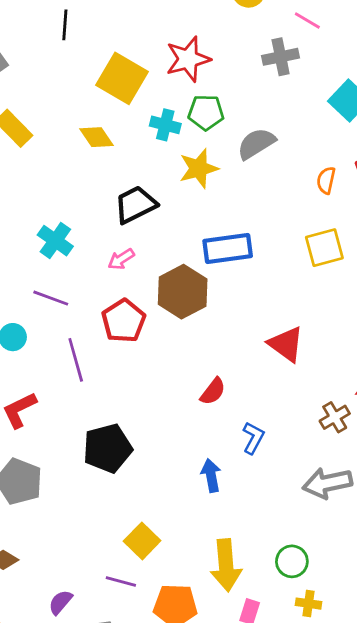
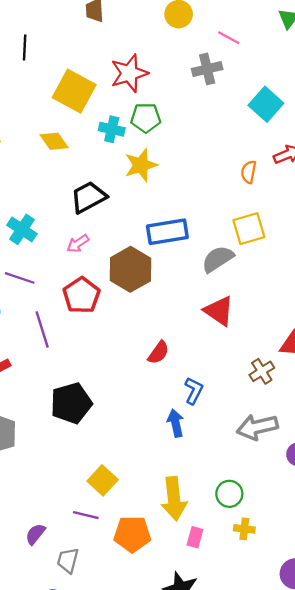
gray semicircle: (256, 144) -> (218, 259), moved
blue arrow: (211, 475) -> (176, 423), moved

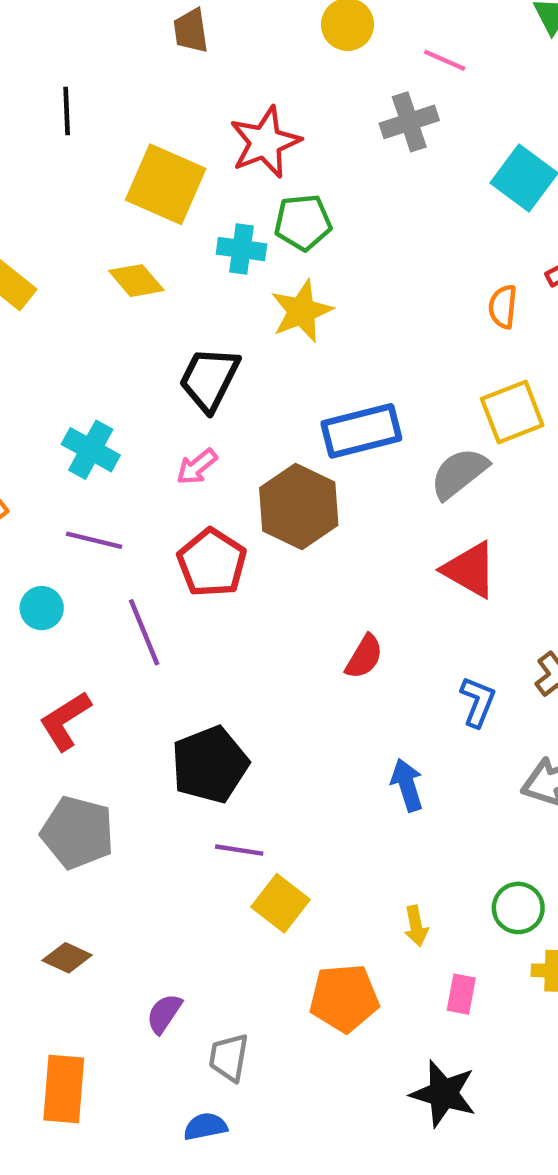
black trapezoid: (89, 197) -> (209, 379), turned -30
blue L-shape: (194, 391) -> (478, 702), moved
yellow arrow: (174, 499) -> (416, 926), size x0.5
purple line: (86, 515) -> (239, 850), moved

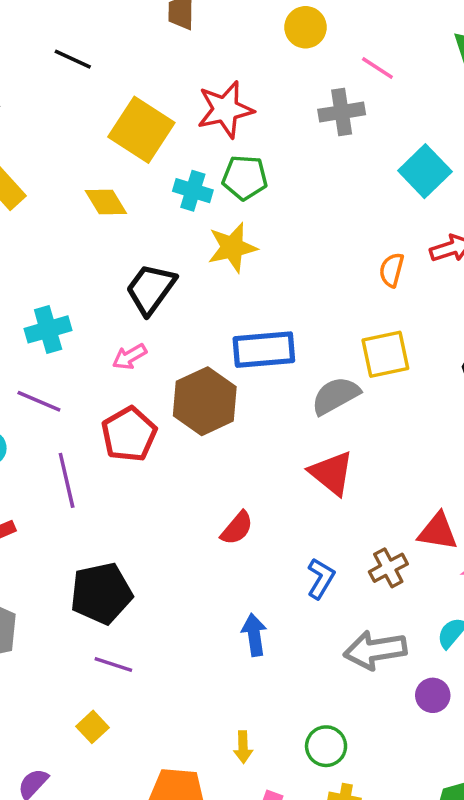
black line: (67, 111) -> (73, 59), turned -72
cyan cross: (91, 450) -> (48, 329), turned 36
yellow square: (280, 903) -> (92, 727), moved, size x0.7

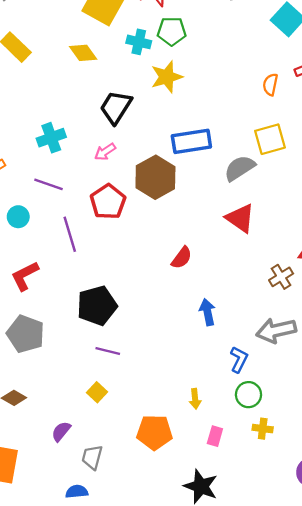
blue L-shape: (321, 578) -> (239, 359), moved
blue arrow: (254, 635) -> (207, 312), moved

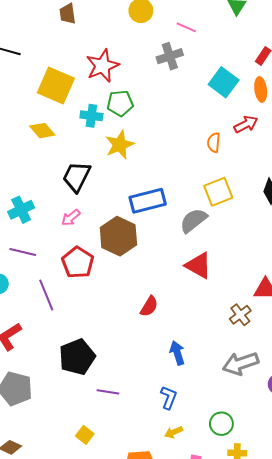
purple line: (108, 351) -> (108, 392), moved
blue L-shape: (239, 359) -> (169, 397), moved
yellow arrow: (195, 399) -> (174, 432), turned 78

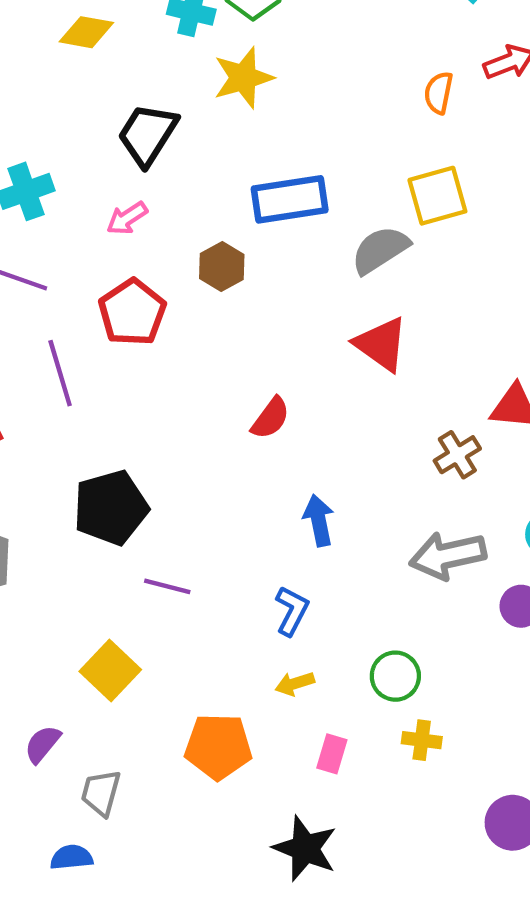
yellow diamond: (42, 131) -> (86, 32), turned -45
brown hexagon: (118, 236) -> (222, 266), size x0.6
yellow square: (85, 435) -> (110, 671), size x1.5

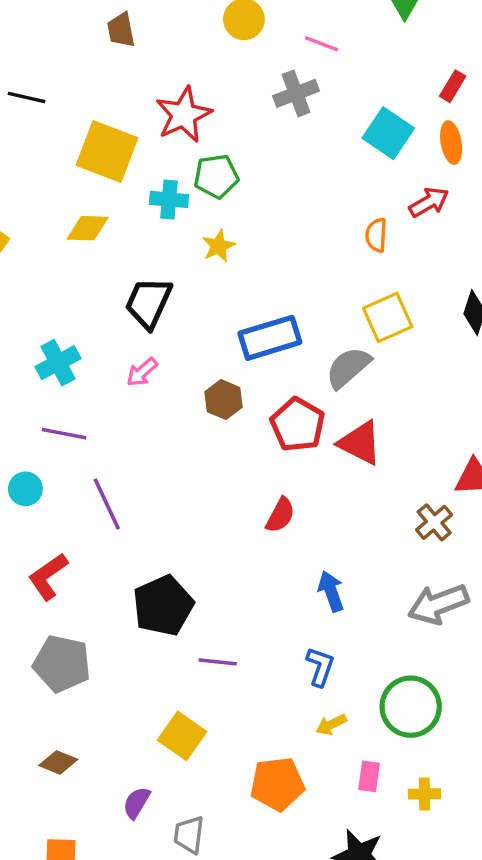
yellow star: (243, 78) -> (218, 246), size x0.7
red pentagon: (132, 312) -> (298, 425), moved
green circle: (395, 676) -> (411, 707), size x1.5
yellow cross: (422, 740) -> (425, 794), moved

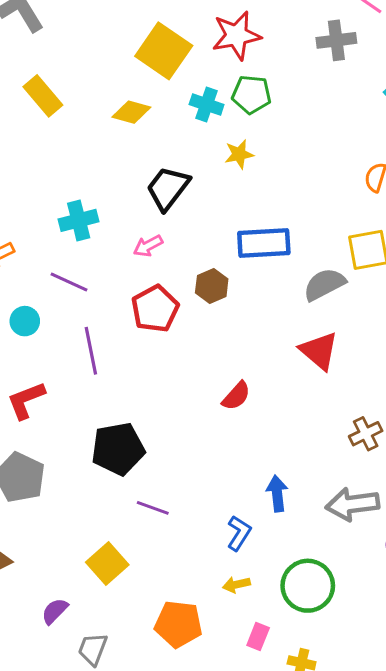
red pentagon: (298, 425) -> (155, 309), moved
blue arrow: (331, 591) -> (277, 494), moved

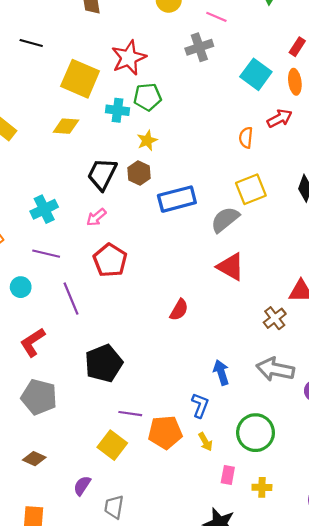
brown hexagon: (212, 286) -> (139, 173), moved
gray arrow: (352, 504) -> (275, 369), turned 30
purple line: (153, 508) -> (130, 414), moved
yellow arrow: (236, 585) -> (205, 442), turned -96
orange pentagon: (178, 624) -> (165, 432), moved

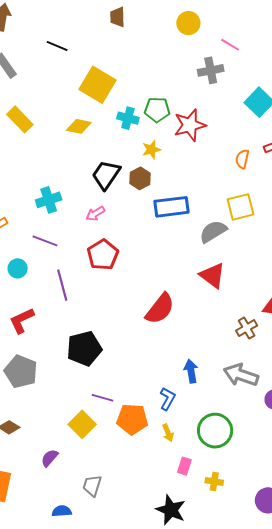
red star: (129, 58) -> (190, 125), moved
red semicircle: (179, 310) -> (160, 309), size x1.6
gray trapezoid: (114, 507) -> (92, 486), moved

